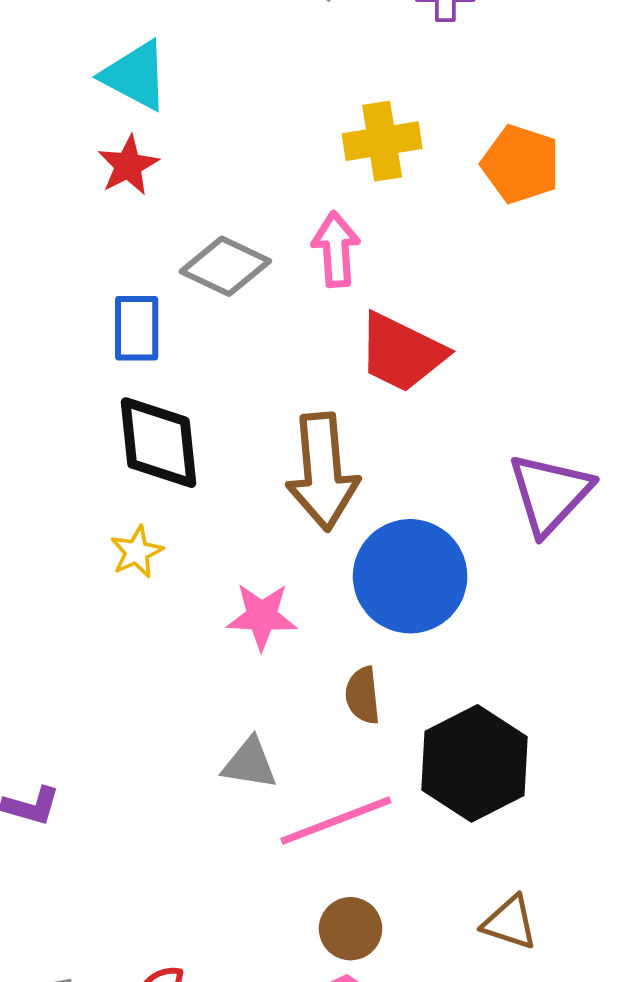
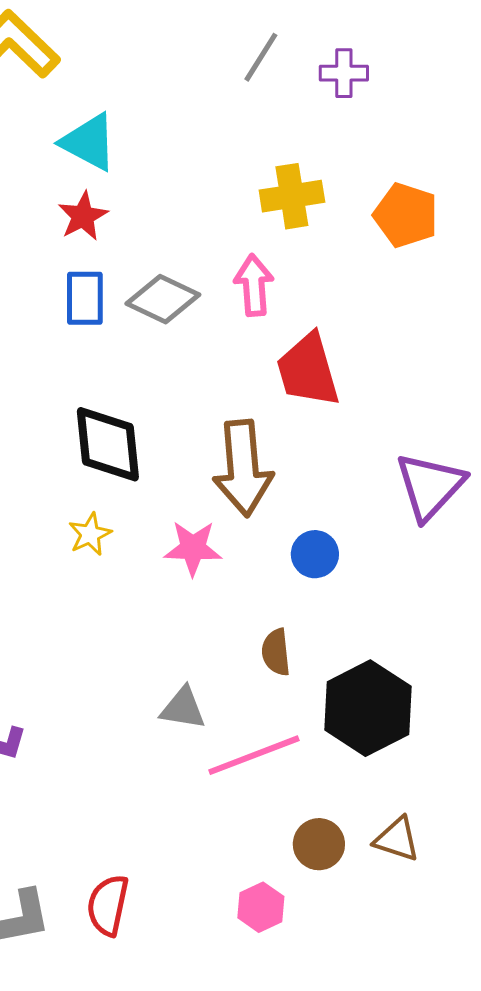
blue rectangle: (137, 328) -> (85, 298), moved
red trapezoid: (402, 353) -> (308, 370), turned 48
blue circle: (410, 576) -> (315, 554), size x0.5
pink star: (262, 616) -> (193, 548), moved
brown circle: (351, 929) -> (319, 844), moved

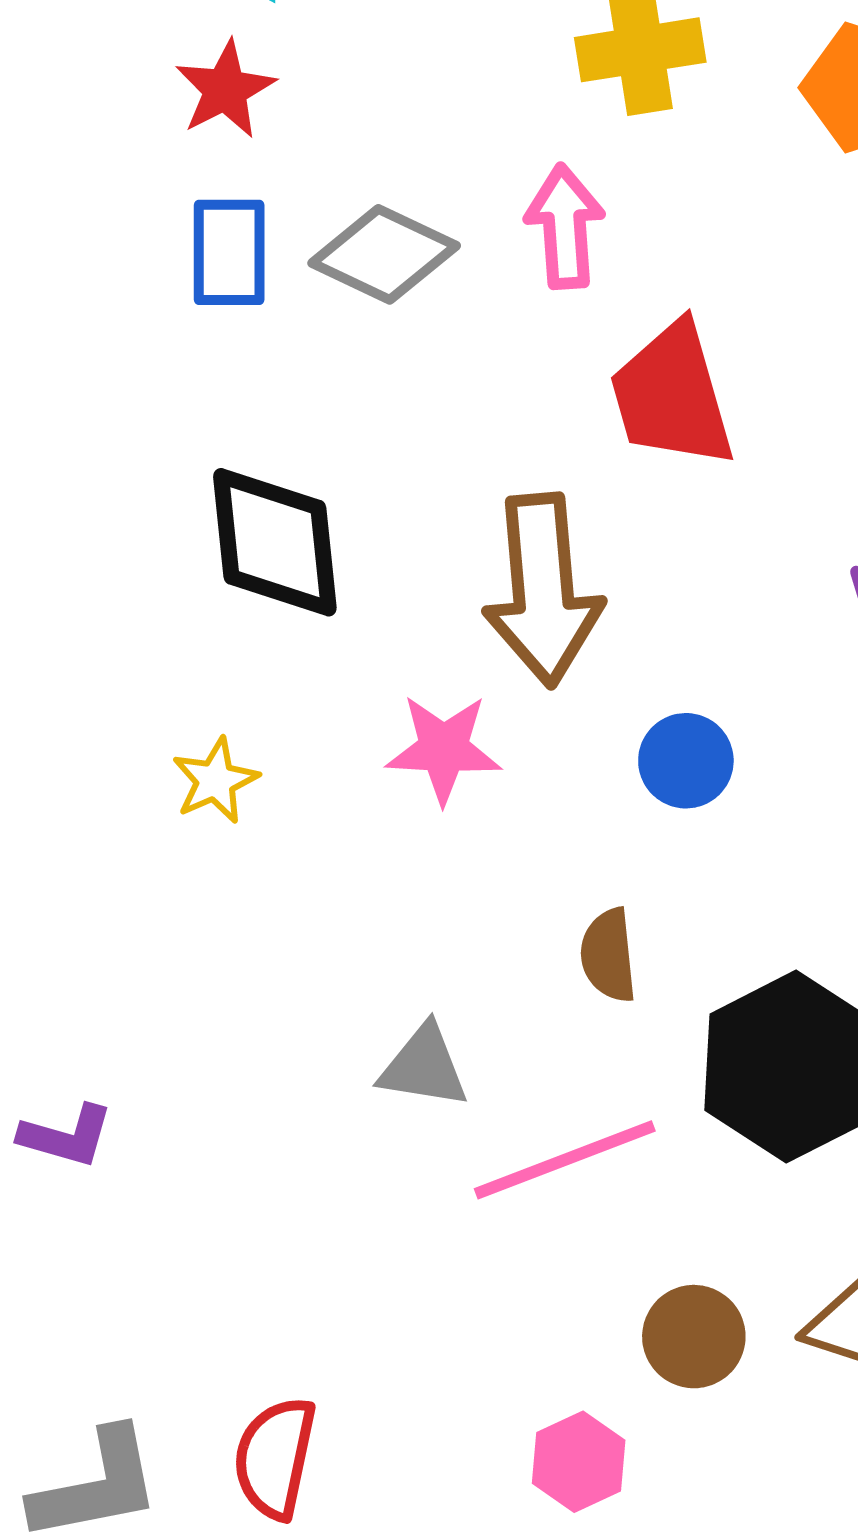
yellow star: (90, 534) -> (215, 781), moved

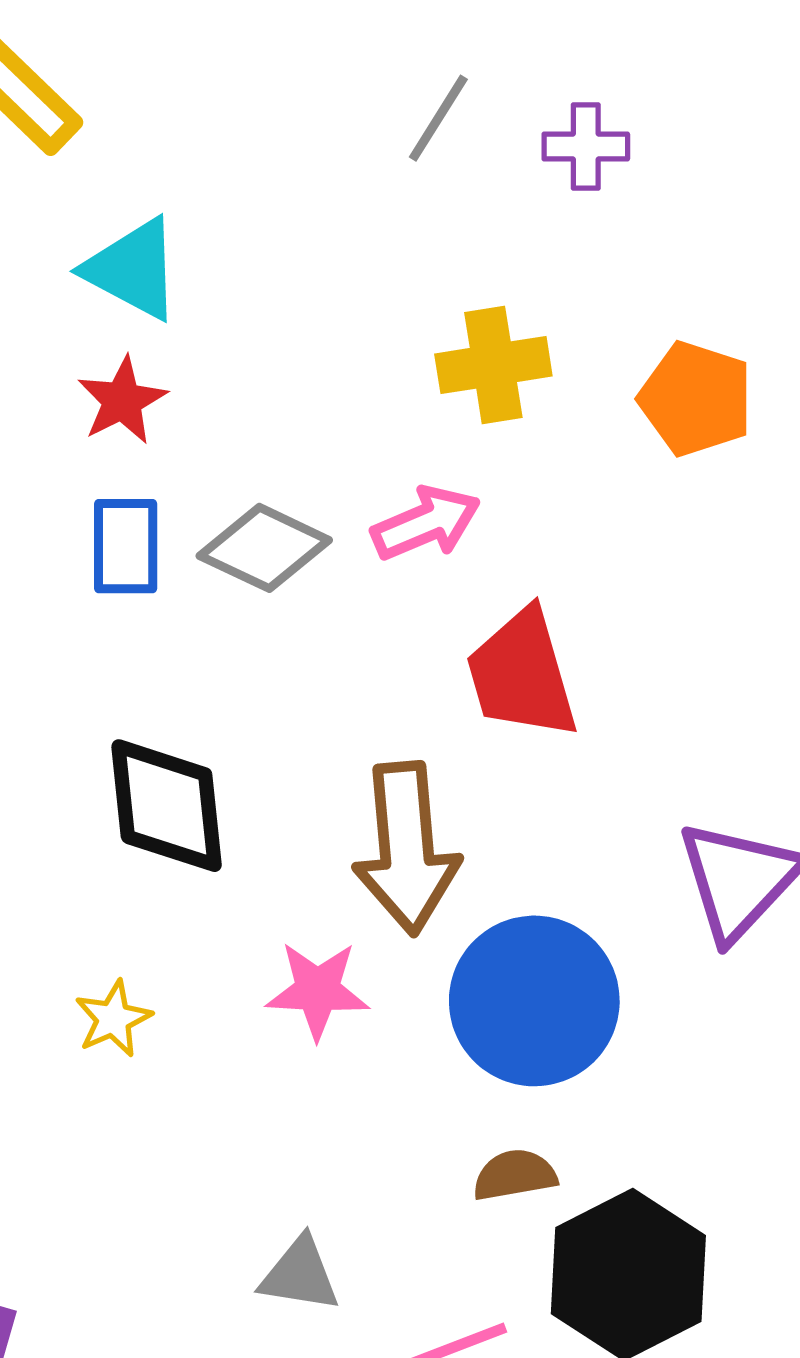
pink arrow: (565, 227) -> (426, 523), turned 71
blue circle: (686, 761) -> (534, 1001), size x2.0
brown semicircle: (608, 955) -> (515, 1175), moved, turned 86

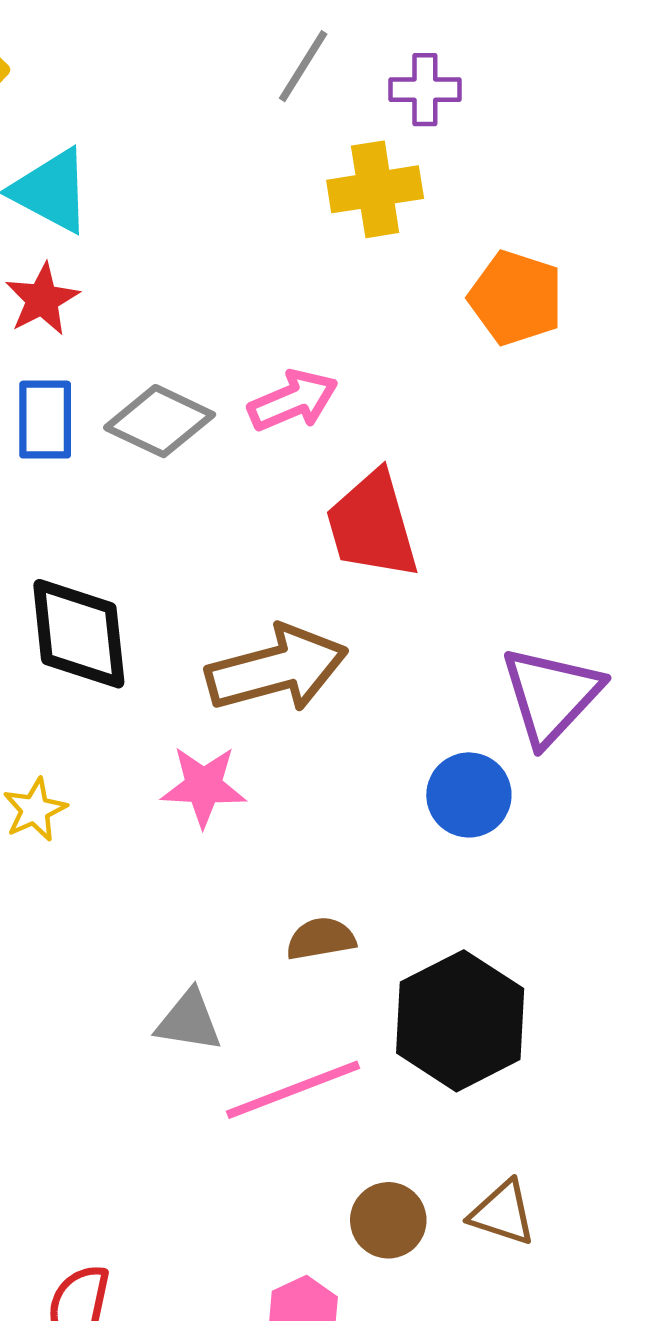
yellow cross: (493, 365) -> (375, 189), moved
brown arrow: (406, 848) -> (277, 669), turned -100
blue circle: (534, 1001) -> (469, 795), moved, size x0.6
brown semicircle: (515, 1175) -> (321, 939), moved

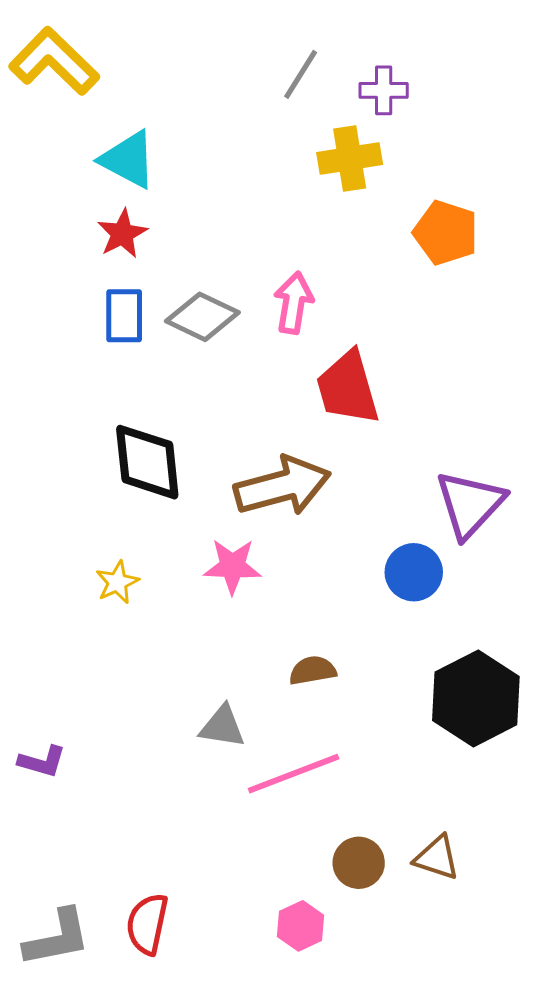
pink arrow: (293, 401) -> (294, 303), turned -58
black hexagon: (460, 1021) -> (476, 698), moved

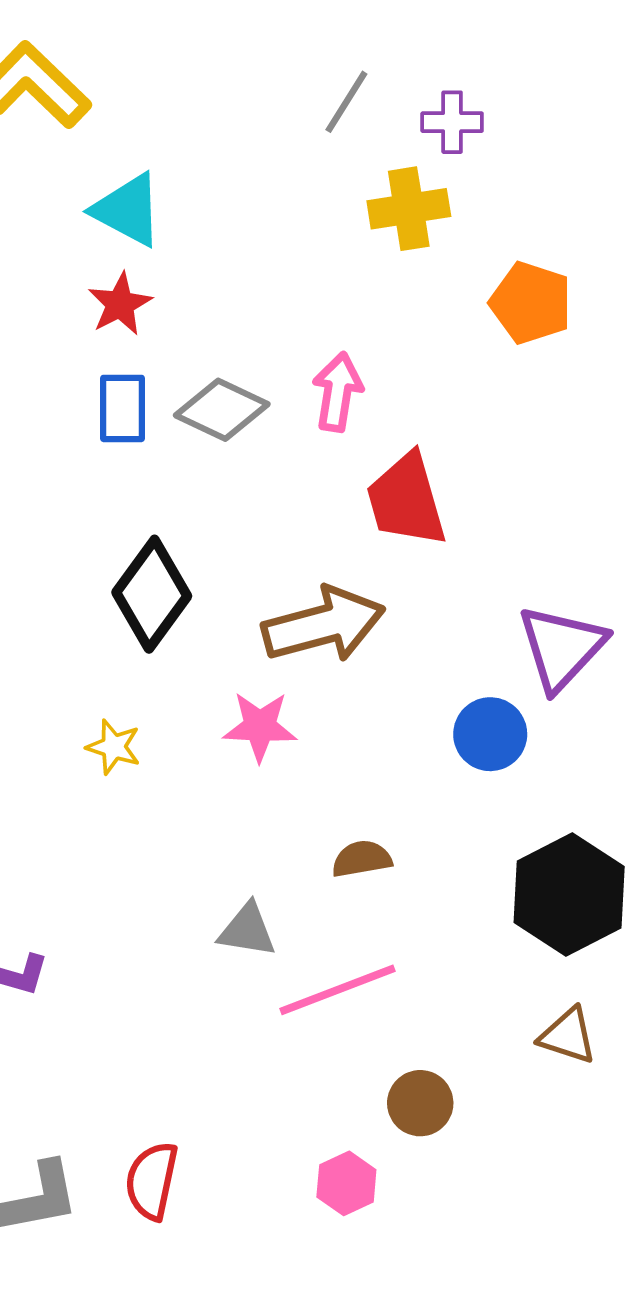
black diamond: (147, 462) -> (152, 594), turned 42
yellow star: (117, 582) -> (114, 747), turned -30
brown triangle: (437, 858) -> (568, 1036), moved

